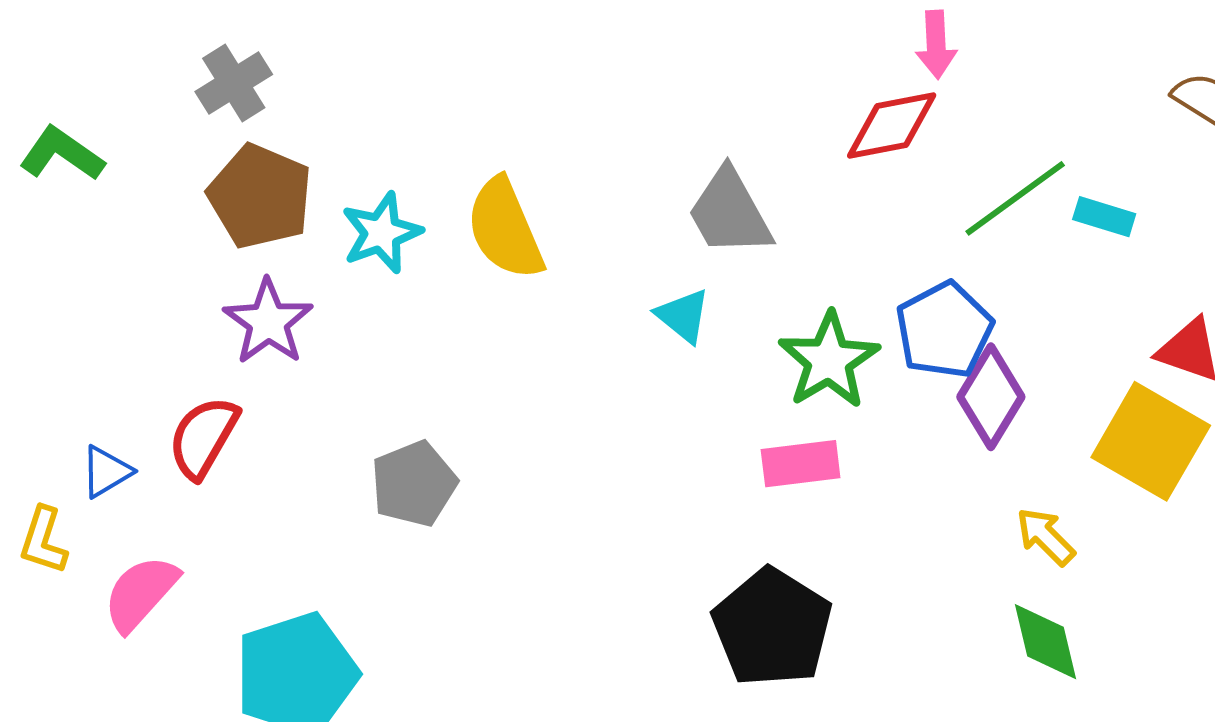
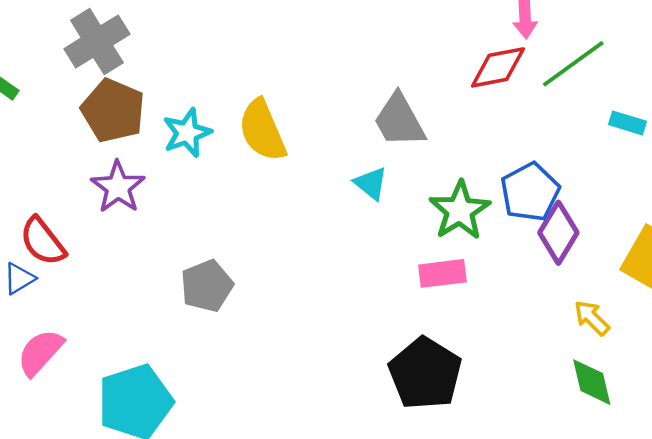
gray cross: (234, 83) -> (97, 41), size x1.4
green line: (1015, 198) -> (573, 64), moved
red semicircle: (203, 437) -> (43, 241), moved, turned -68

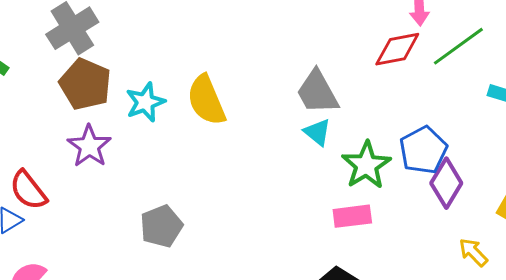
cyan triangle: (371, 183) -> (317, 132), moved

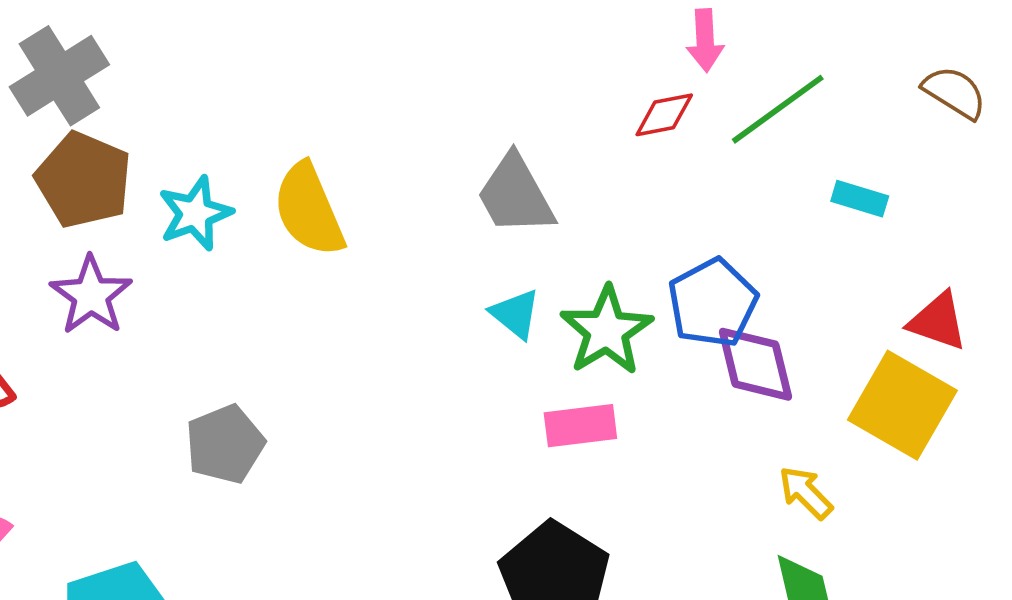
red diamond: (397, 49) -> (664, 115), size x0.7
cyan triangle: (317, 132) -> (515, 314), moved
purple diamond: (446, 183) -> (755, 364), turned -45

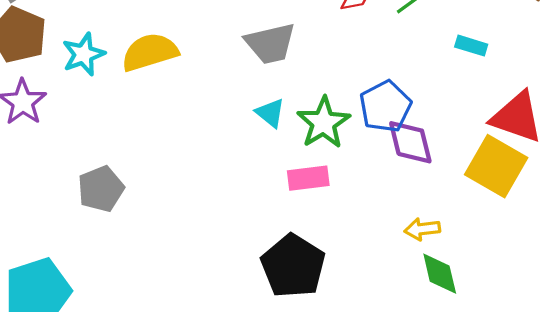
gray trapezoid: (515, 195) -> (270, 43), turned -74
yellow semicircle: (309, 210) -> (150, 52), turned 96
red triangle: (938, 321) -> (517, 117), size x1.5
yellow arrow: (806, 493) -> (422, 229), moved, turned -52

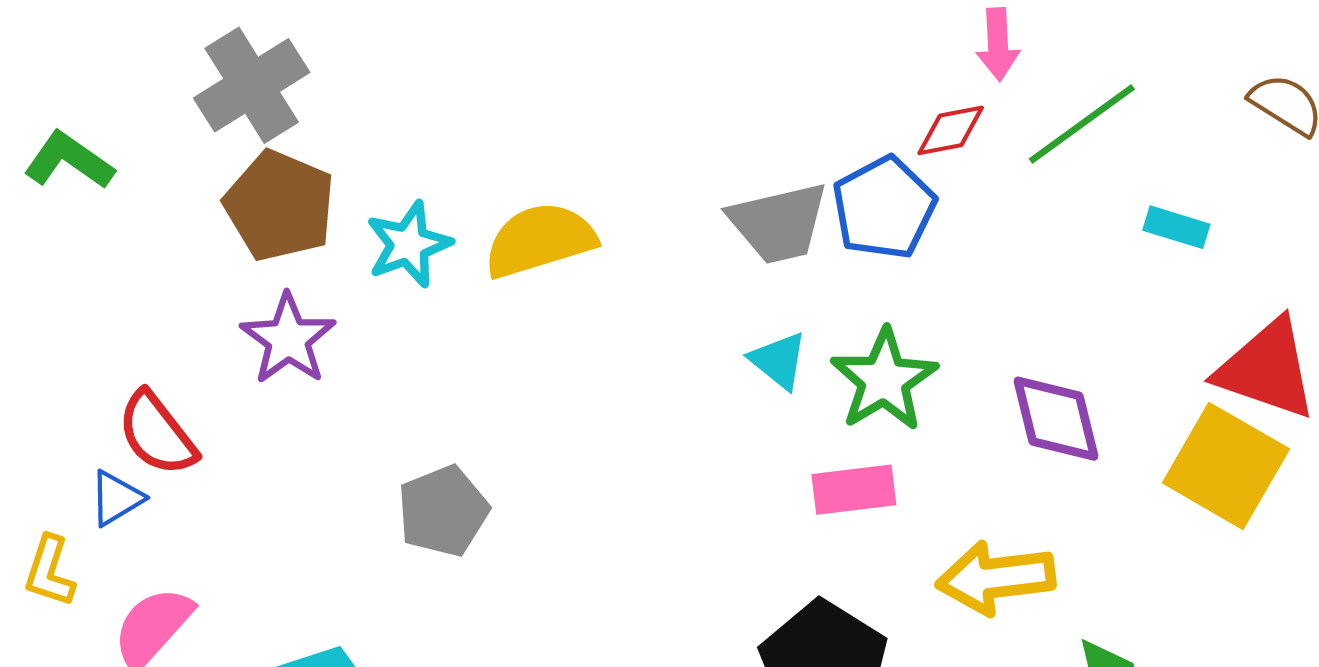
blue pentagon: (385, 106) -> (884, 208), moved
yellow arrow: (422, 229) -> (996, 578), moved, size x1.6

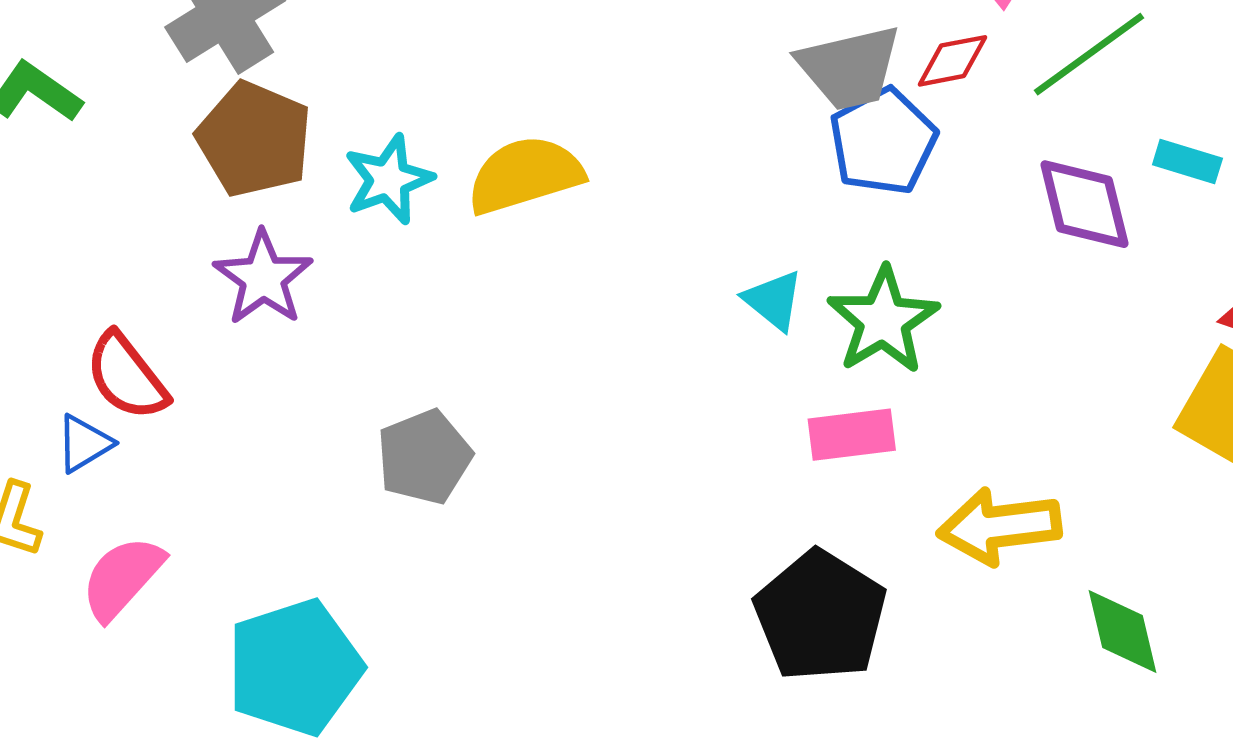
gray trapezoid: (779, 223) -> (850, 68), moved
purple diamond: (1056, 419) -> (1084, 204), moved

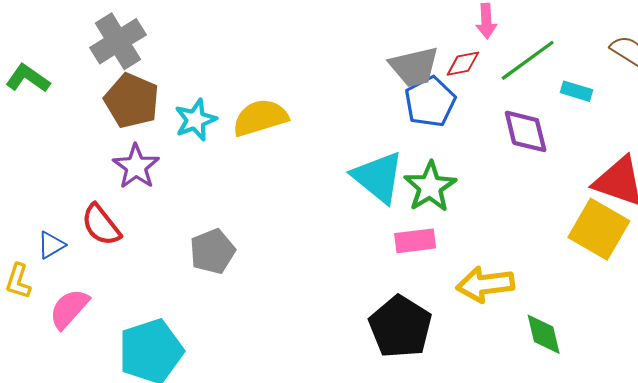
cyan rectangle: (1187, 162) -> (577, 91), moved
cyan triangle: (773, 300) -> (378, 177), size x1.8
red semicircle: (127, 376) -> (101, 225), moved

